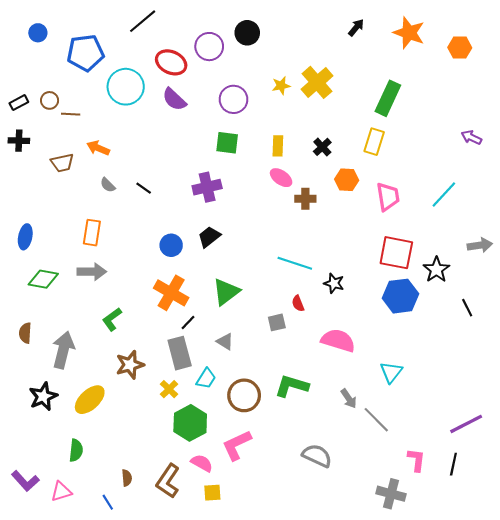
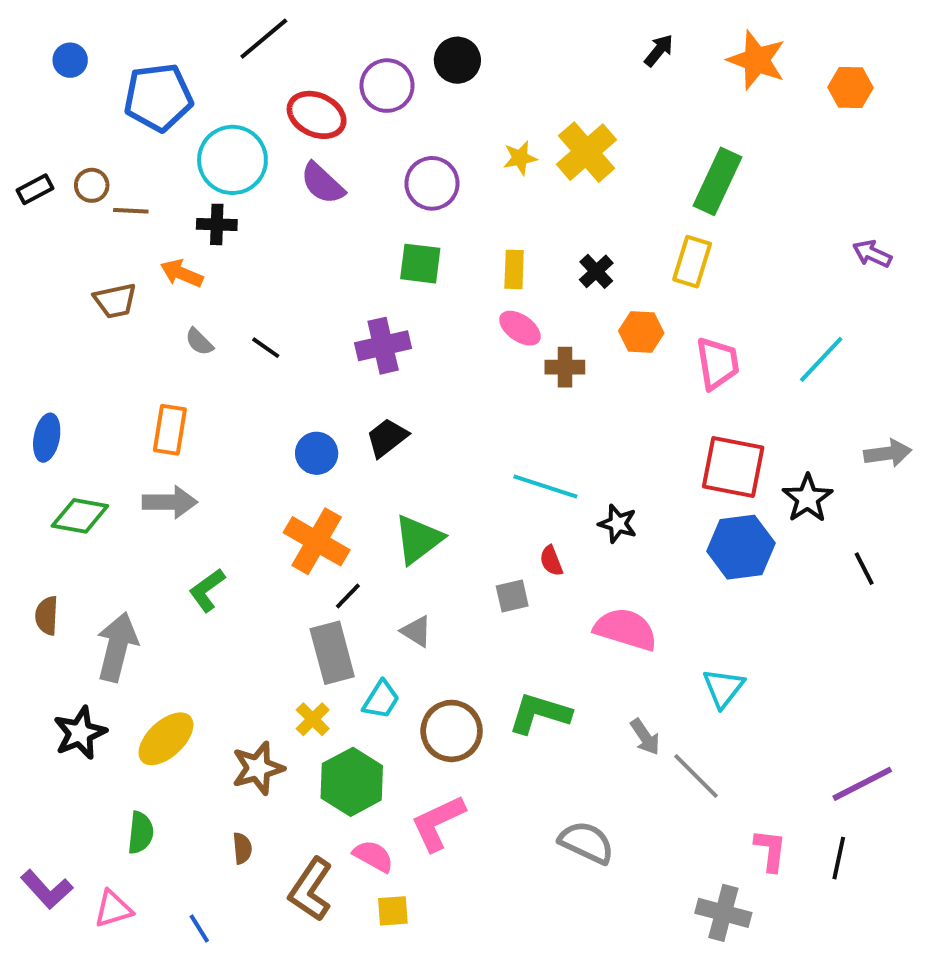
black cross: (19, 141) -> (217, 224), moved
brown star: (130, 365) -> (258, 768), moved
brown semicircle: (127, 478) -> (242, 848), moved

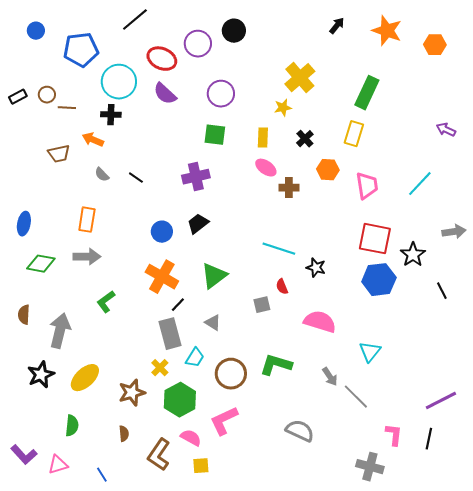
yellow star: (520, 158) -> (283, 108), moved

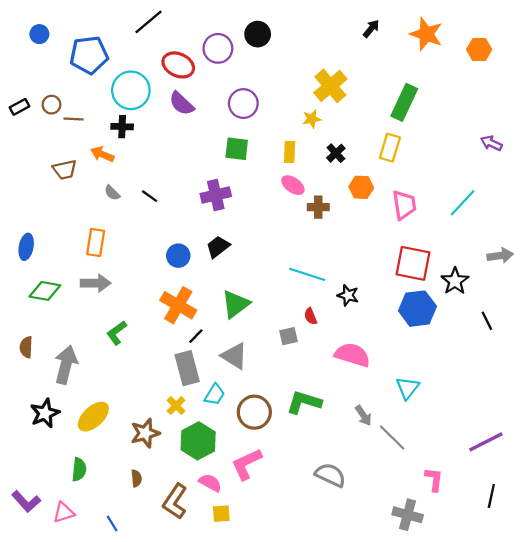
gray triangle: (213, 323) -> (234, 356), size x1.5
black line: (429, 439) -> (491, 496), moved

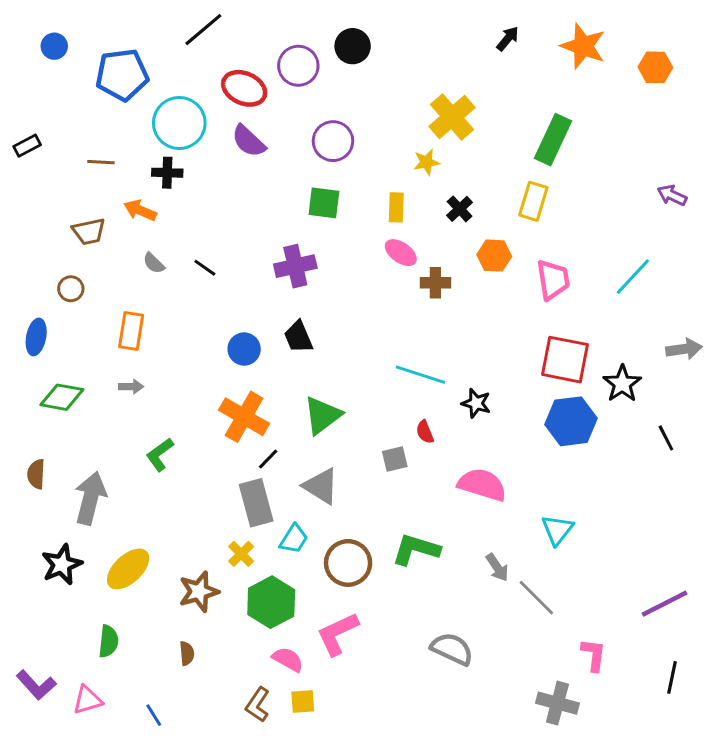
brown circle: (51, 105) -> (71, 289), moved
black trapezoid: (218, 247) -> (298, 337), turned -75
gray arrow: (96, 283) -> (131, 387), size x0.6
brown L-shape: (175, 501) -> (258, 705), moved, size x0.7

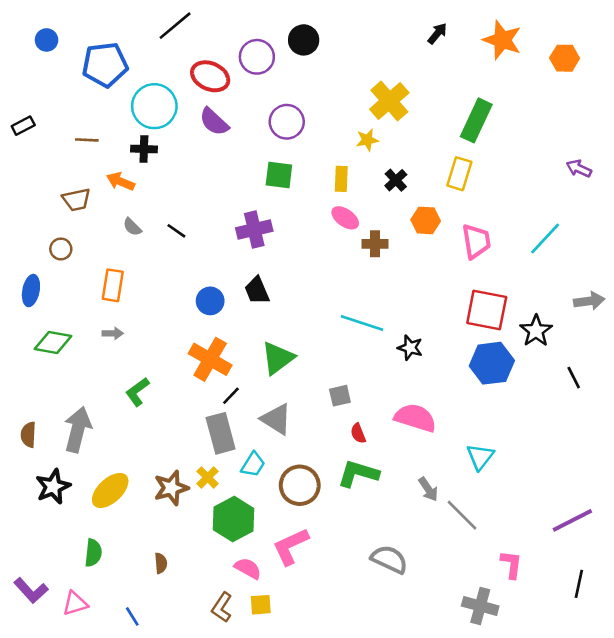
red semicircle: (425, 432) -> (358, 433), moved
brown semicircle: (36, 474) -> (28, 435), moved
brown star: (199, 592) -> (171, 488), moved

